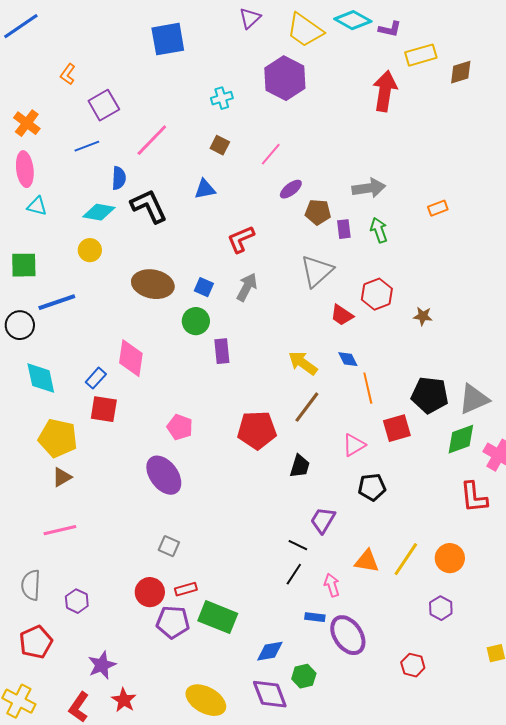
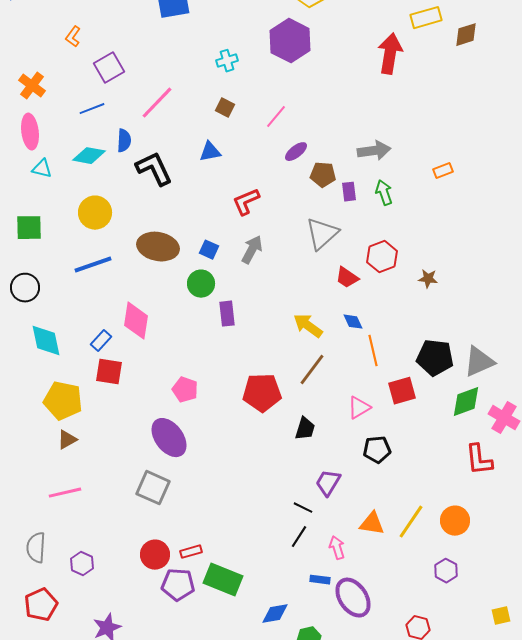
cyan diamond: (99, 212) -> (89, 156), moved
yellow circle: (90, 250) -> (95, 213), size x1.4
blue line: (57, 302) -> (93, 265), moved
gray square: (169, 546) -> (153, 488), moved, size x1.6

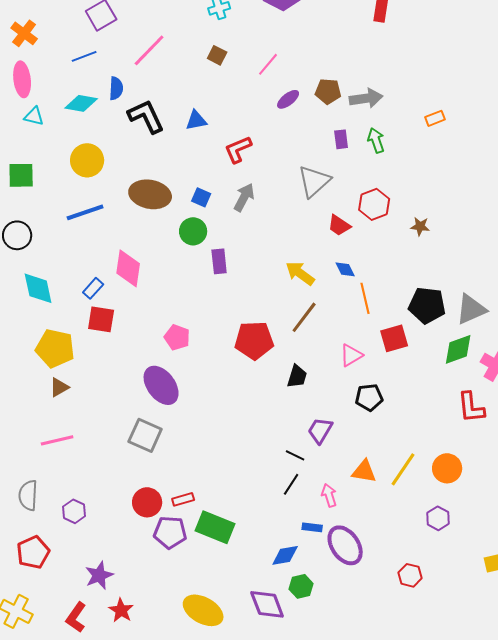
blue triangle: (210, 152) -> (196, 120), moved
brown pentagon: (323, 175) -> (328, 91), moved
blue diamond: (275, 614) -> (285, 555), moved

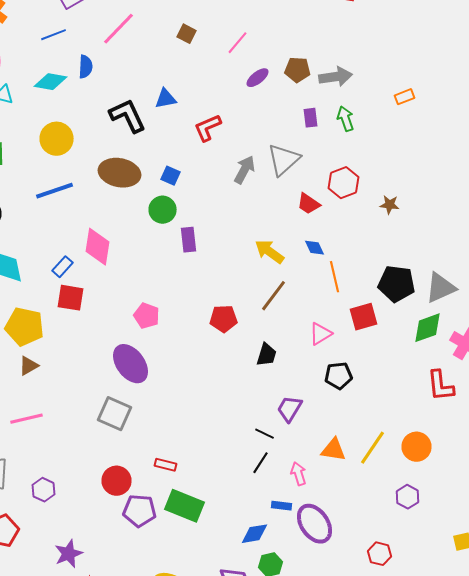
black L-shape: (146, 116) -> (128, 116), moved
gray arrow: (244, 197) -> (244, 170), moved
red pentagon: (254, 340) -> (224, 319), size x0.7
red rectangle: (183, 499) -> (166, 465), moved, turned 30

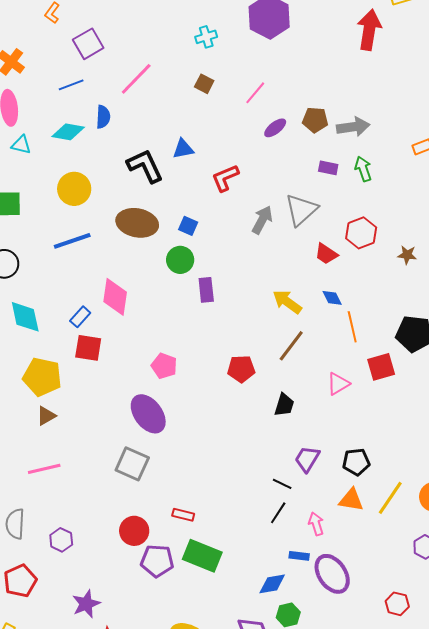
purple rectangle: (310, 118) -> (328, 168), turned -72
black pentagon: (338, 376) -> (356, 462), moved

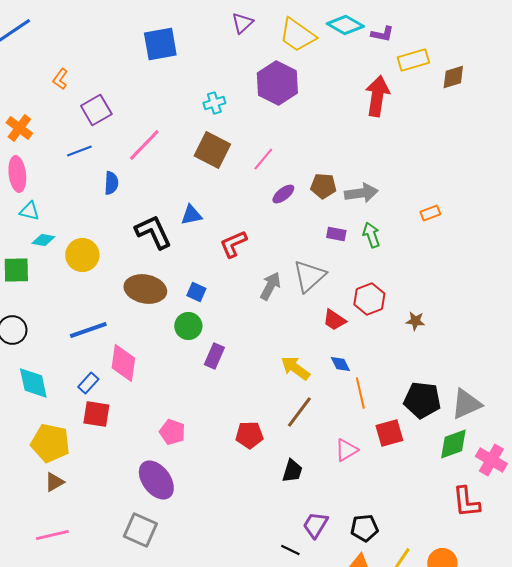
brown square: (204, 84) -> (212, 150), size x1.8
cyan diamond: (68, 132) -> (43, 240), moved, size x0.7
blue line: (72, 241) -> (88, 330), moved
purple rectangle: (206, 290) -> (214, 356), turned 30

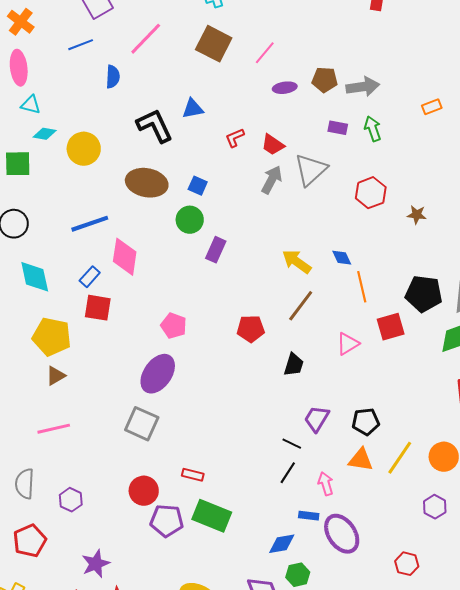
purple ellipse: (283, 194) -> (285, 88), turned 30
red L-shape: (233, 244) -> (235, 138), size x0.7
red trapezoid: (334, 320) -> (273, 145), moved
purple ellipse: (156, 480) -> (158, 374), turned 72

